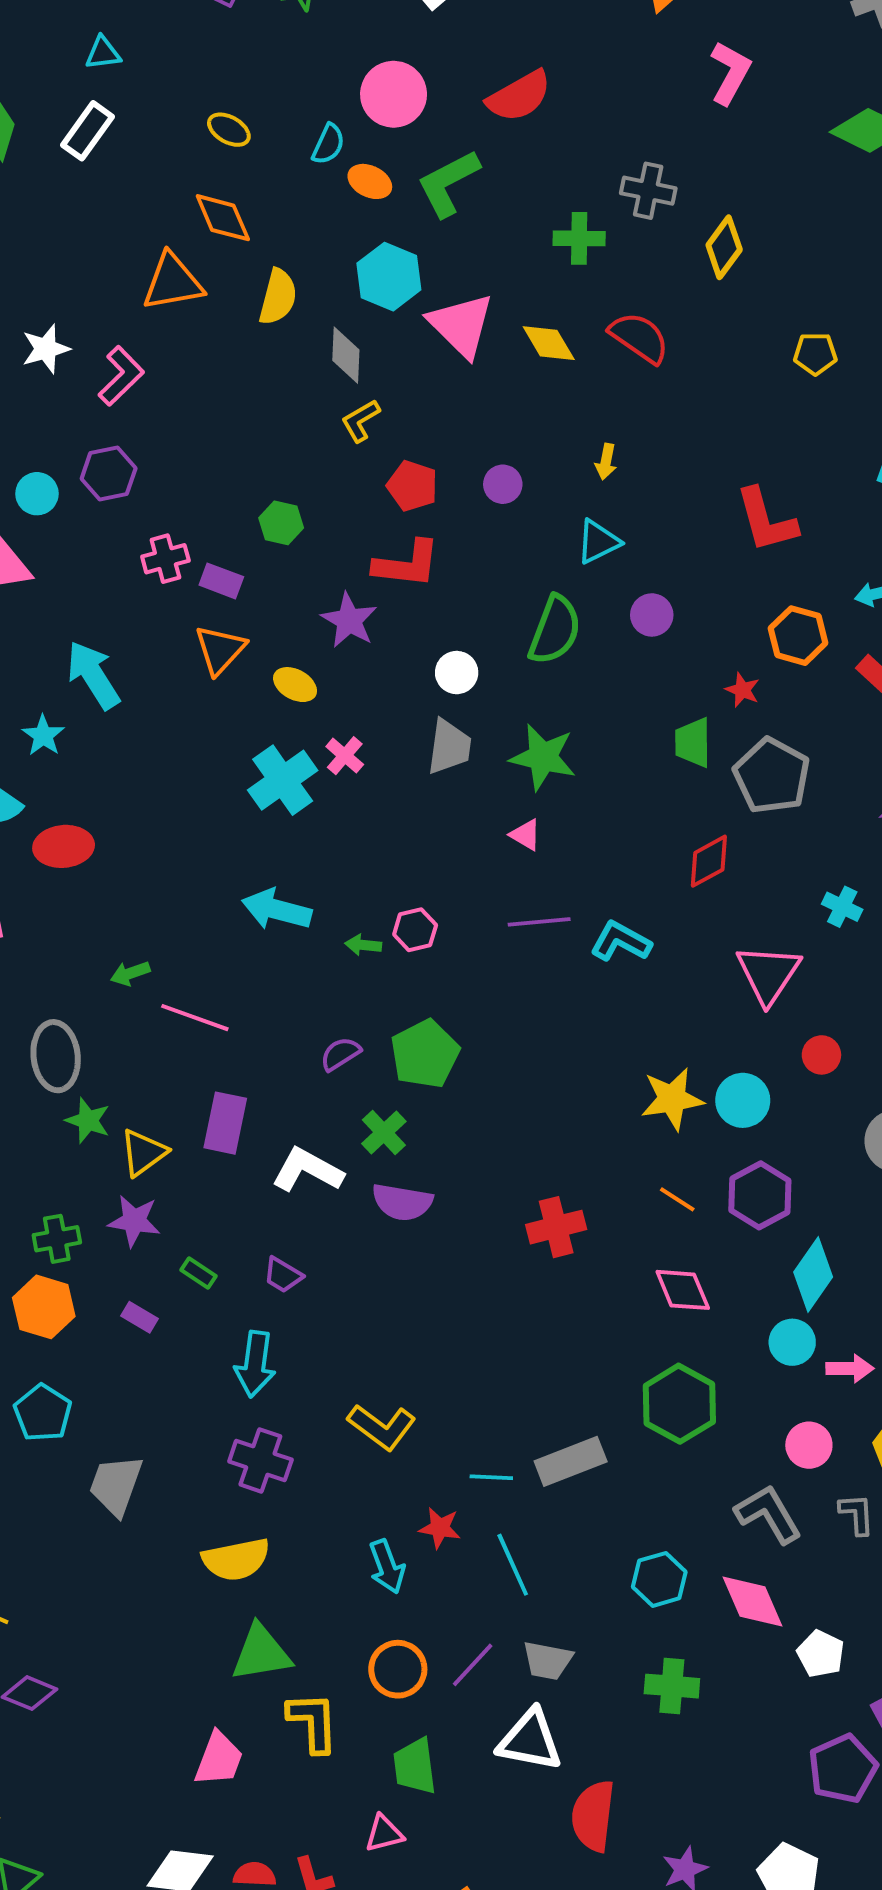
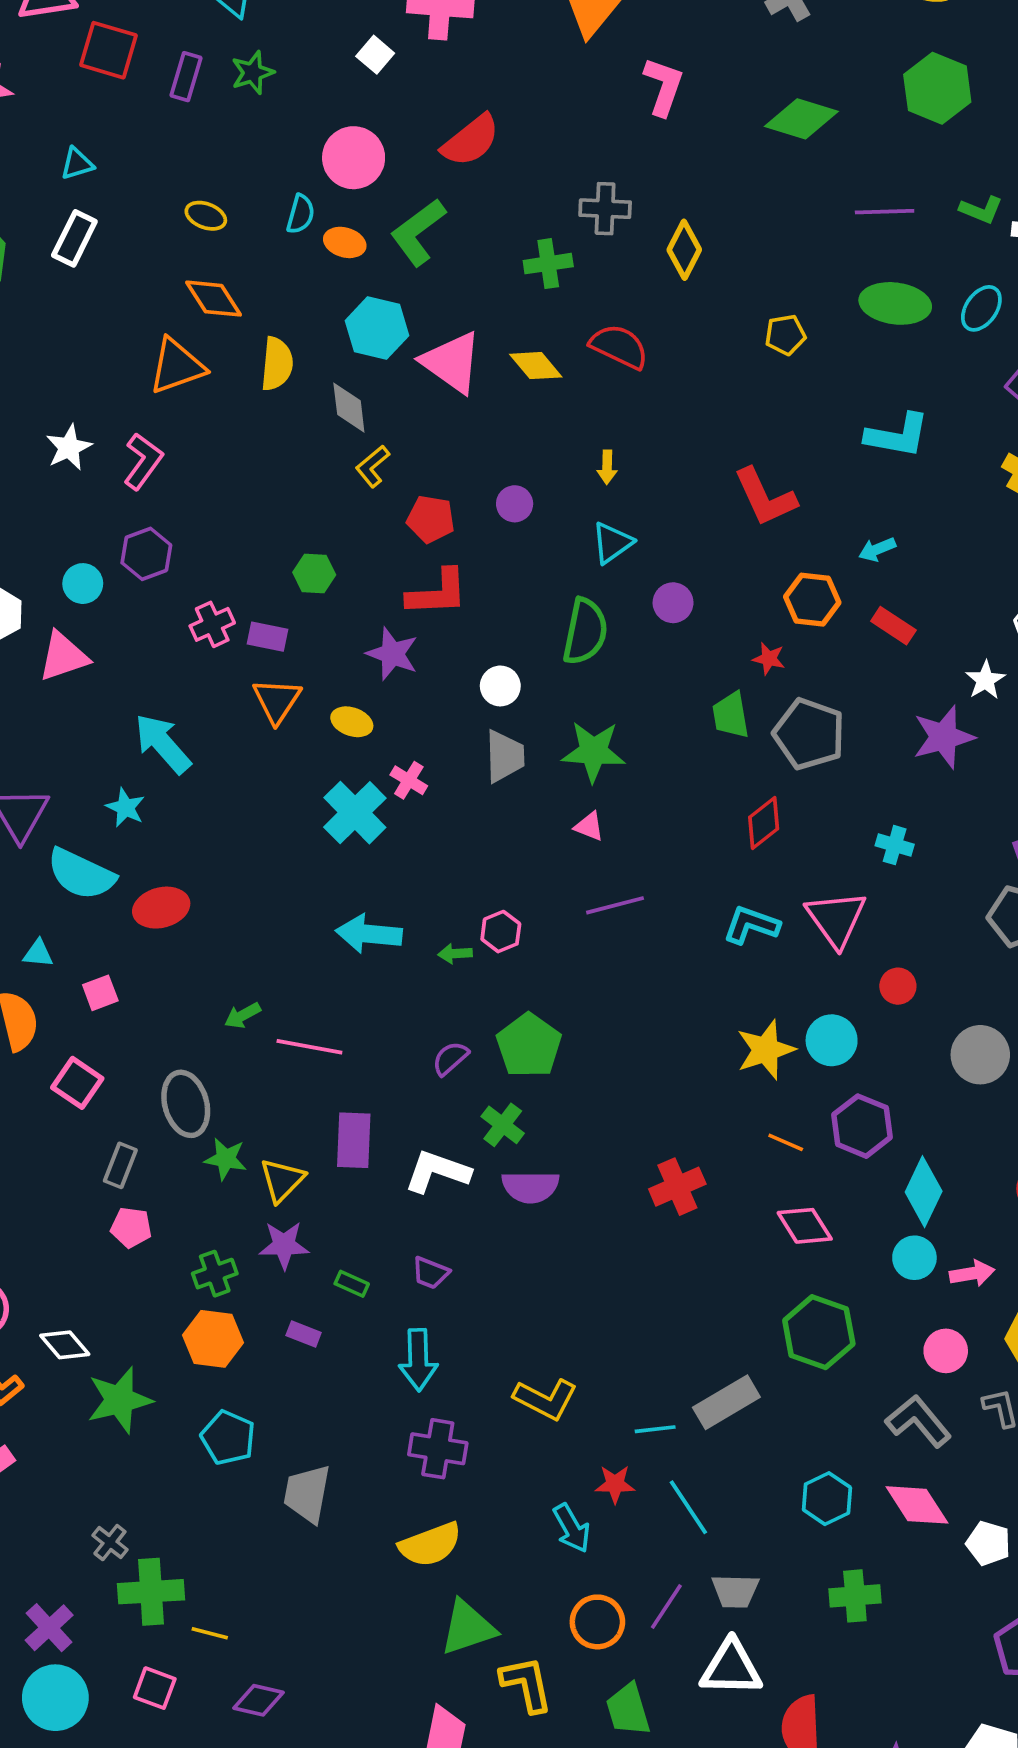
cyan L-shape: (621, 941) -> (751, 925), moved

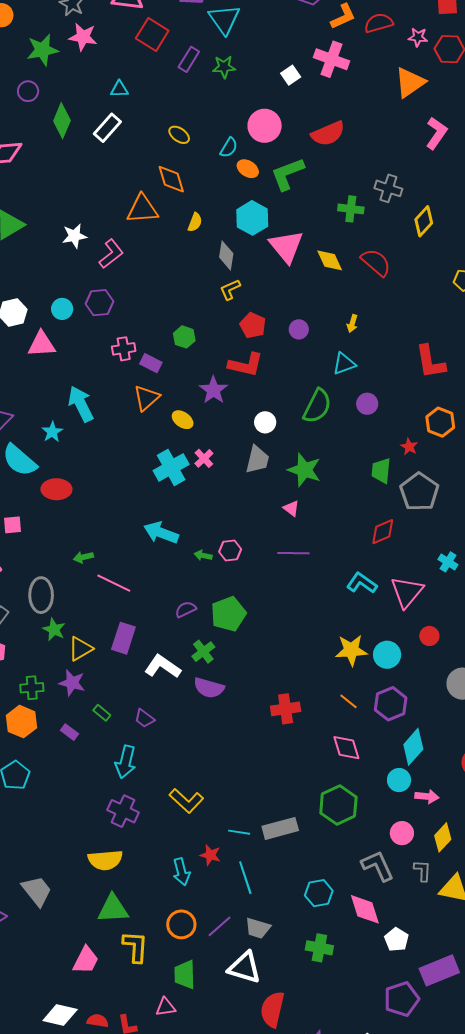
yellow semicircle: (277, 364) -> (195, 222), size x0.7
gray trapezoid: (307, 1494) -> (37, 891), moved, turned 116

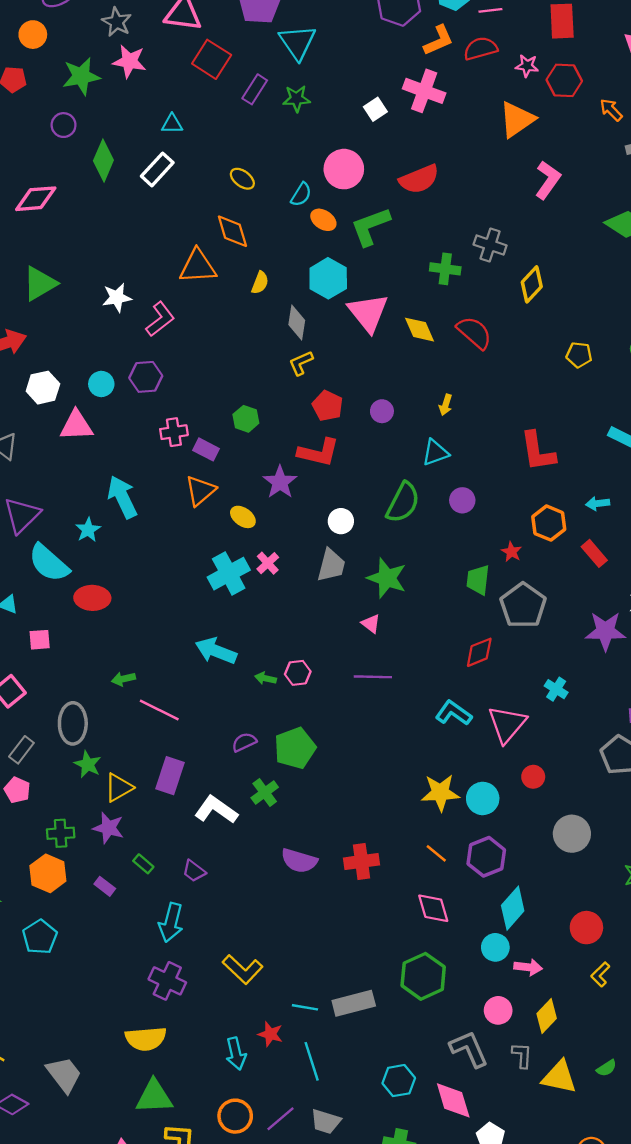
purple semicircle: (209, 688) -> (299, 861), moved

